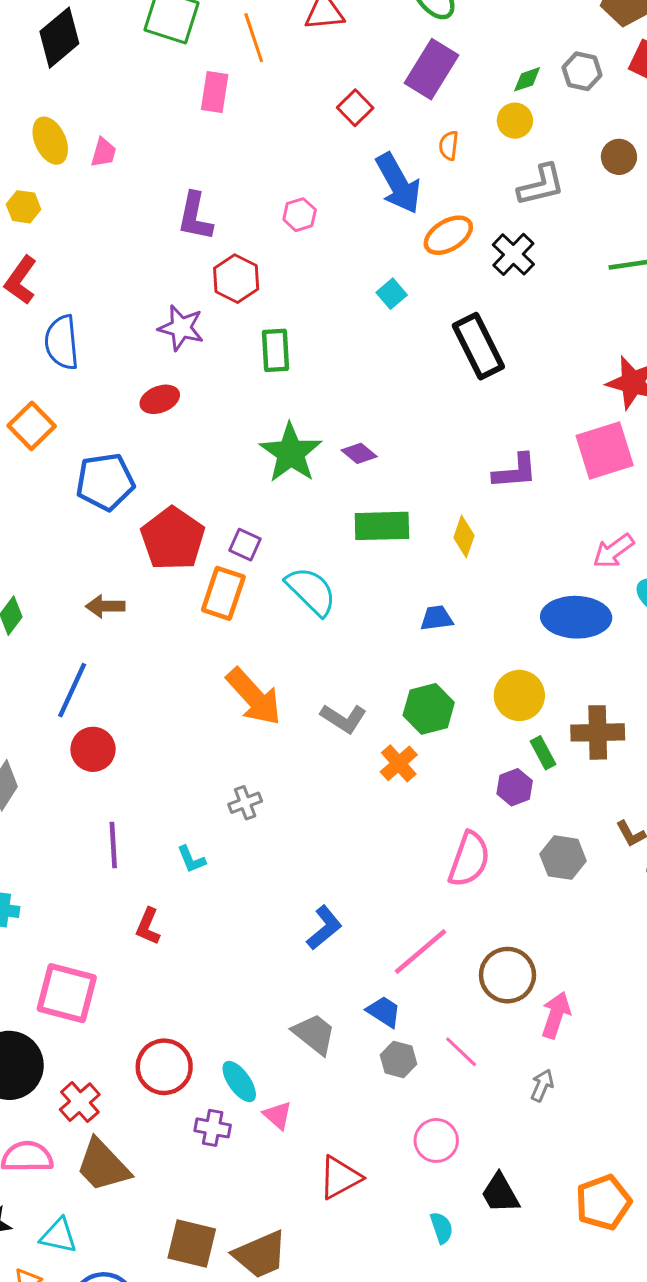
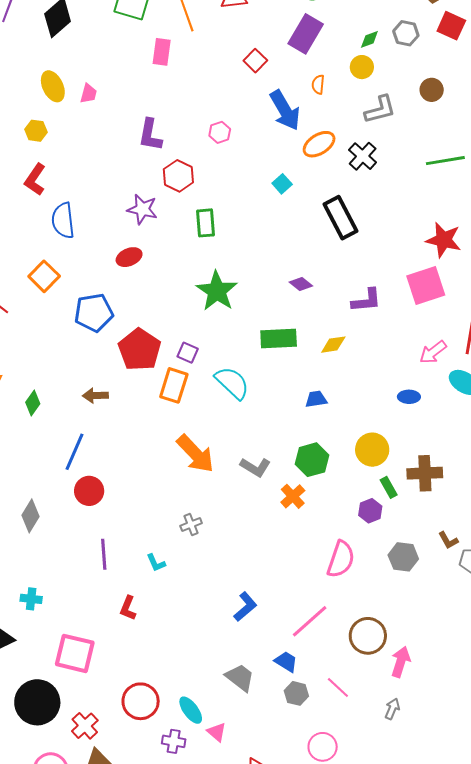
purple diamond: (359, 453) -> (301, 284), moved
yellow diamond: (464, 537) -> (333, 345), turned 64
blue ellipse: (576, 617) -> (409, 397), size x0.5

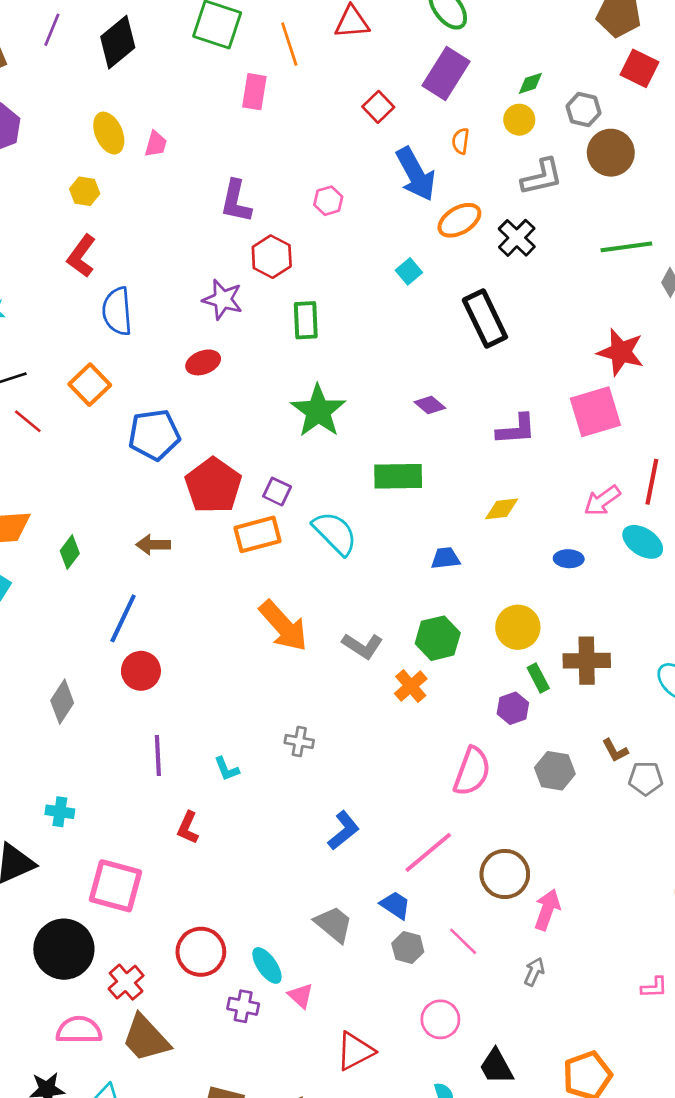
gray hexagon: (406, 33) -> (583, 110), moved
brown circle: (432, 90) -> (611, 153), size x1.5
yellow diamond: (333, 345) -> (502, 509), moved
orange rectangle: (174, 385) -> (257, 534), turned 56
gray cross: (191, 525) -> (299, 742), moved, turned 30

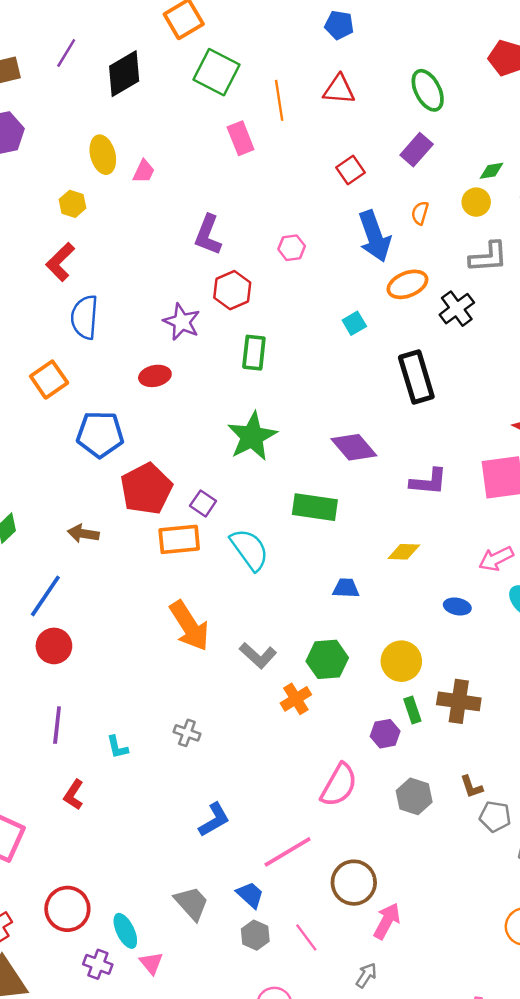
purple rectangle: (446, 73) -> (417, 150), size x0.7
pink rectangle: (254, 92) -> (241, 138), turned -40
purple diamond: (430, 405) -> (354, 447), size x1.6

